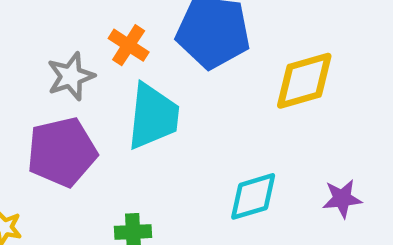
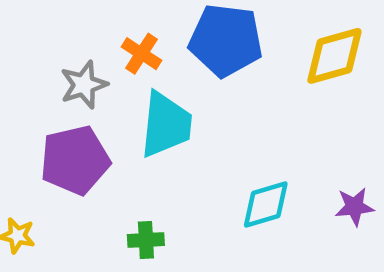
yellow diamond: (304, 81) -> (334, 56), moved

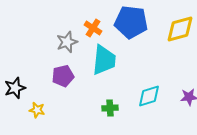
purple pentagon: (75, 160) -> (63, 76), size x0.7
green cross: (146, 240) -> (110, 108), moved

